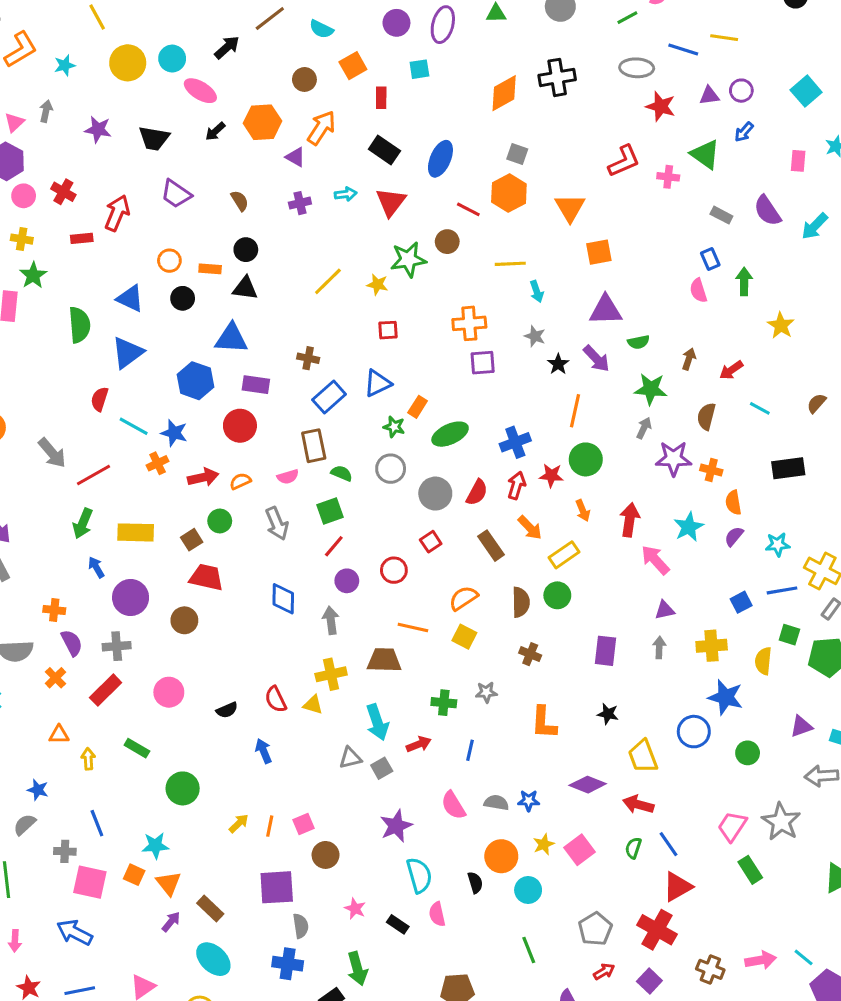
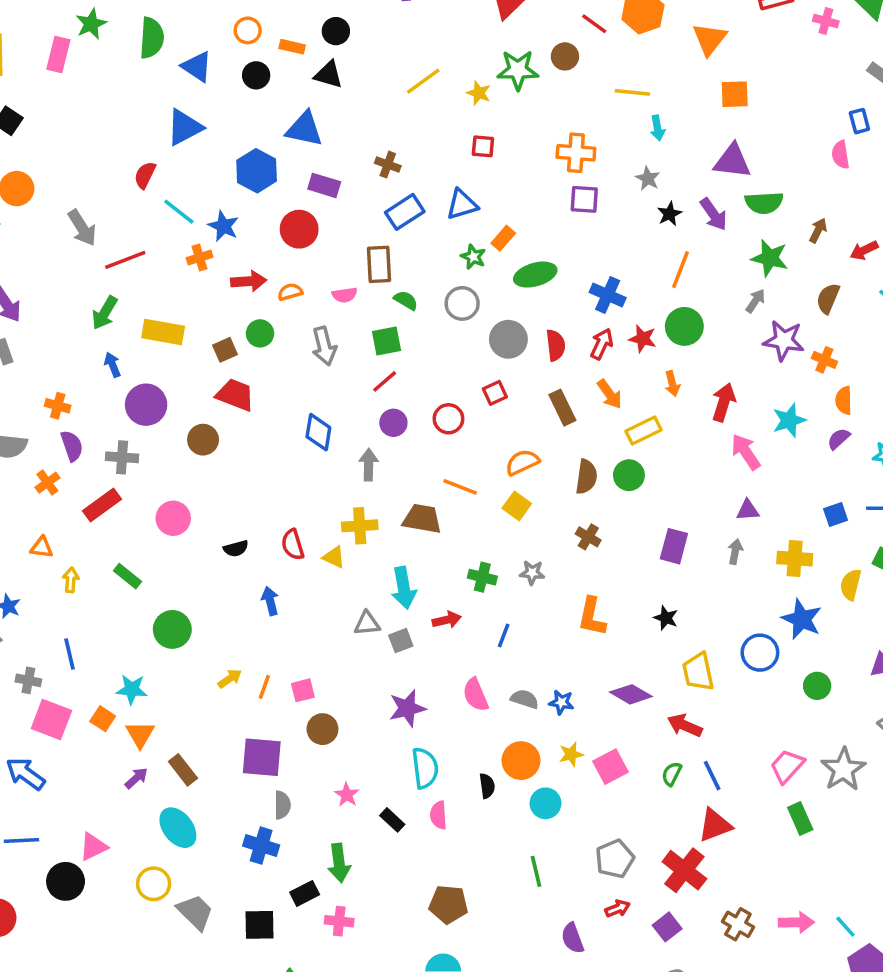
green semicircle: (79, 325) -> (152, 38), moved
green semicircle: (638, 342) -> (764, 203), size x1.5
blue cross: (515, 442) -> (608, 295), turned 36
red semicircle: (477, 492) -> (556, 345), turned -44

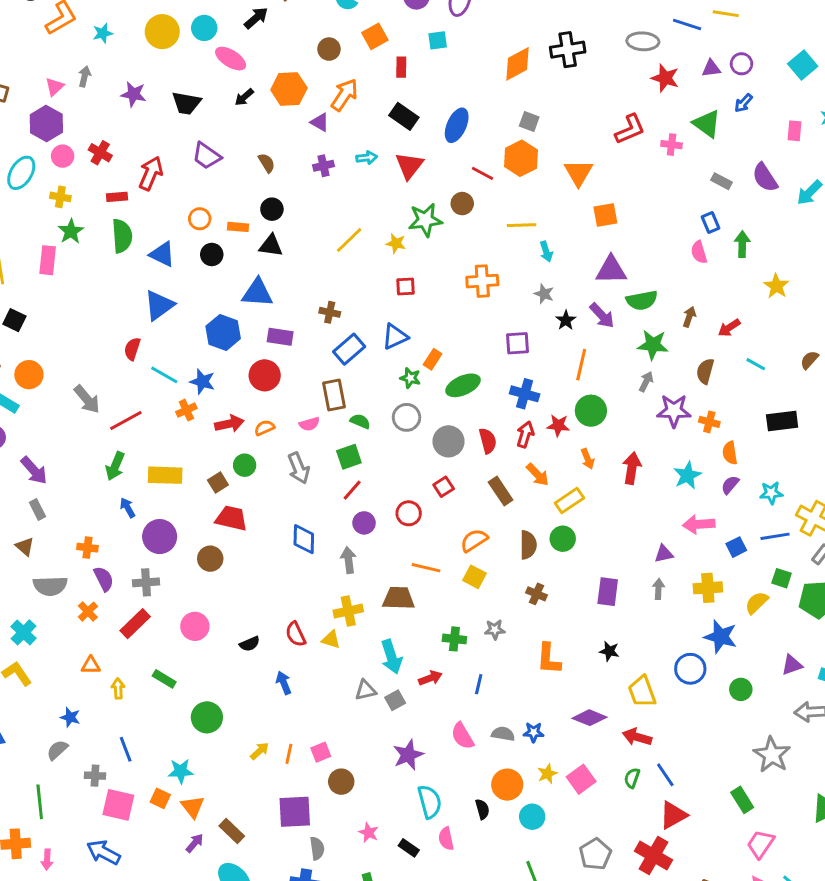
purple square: (584, 199) -> (518, 343), moved
pink arrow: (746, 452) -> (699, 524), moved, turned -52
yellow semicircle: (851, 585) -> (757, 603), turned 40
pink trapezoid: (787, 766) -> (761, 844), moved

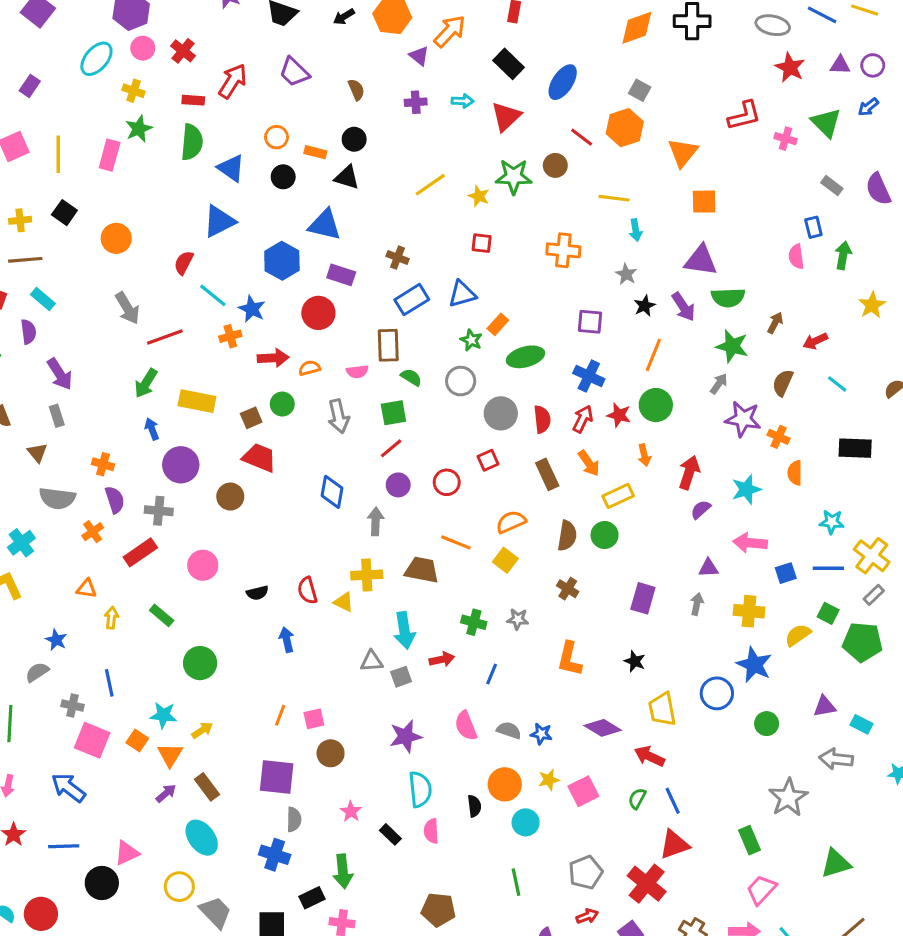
orange circle: (29, 375) -> (116, 238), moved
purple semicircle: (730, 485) -> (701, 509), moved
yellow arrow: (260, 751) -> (202, 730), moved

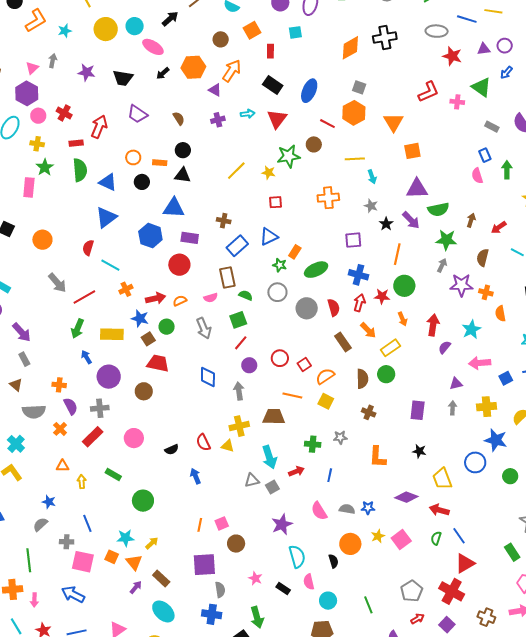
blue star: (252, 309) -> (140, 318), moved
red square: (488, 460) -> (304, 365), moved
cyan circle: (526, 822) -> (328, 601), moved

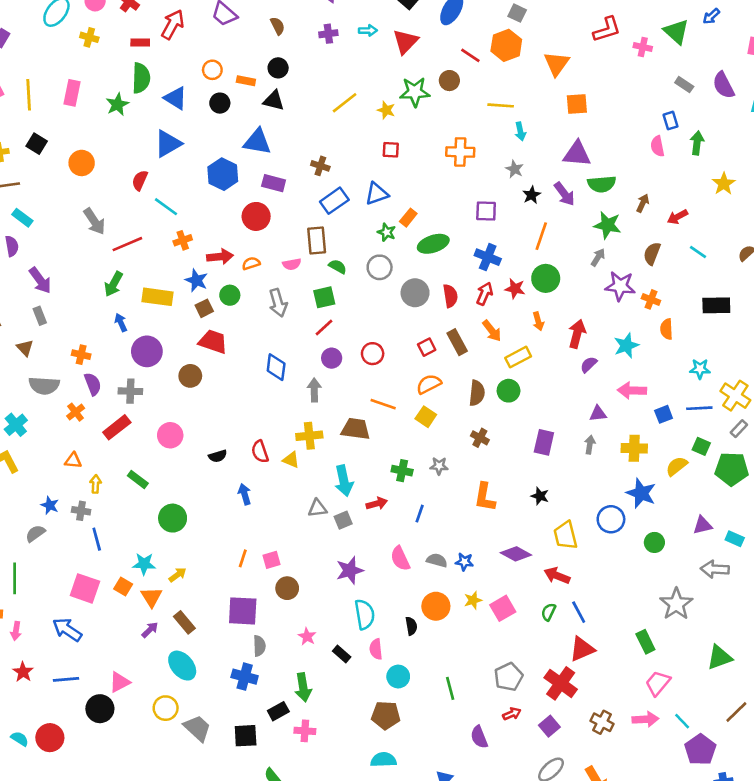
green star: (45, 167) -> (117, 104), moved
red square: (304, 365) -> (427, 347), moved
gray cross: (67, 542) -> (81, 511), moved

